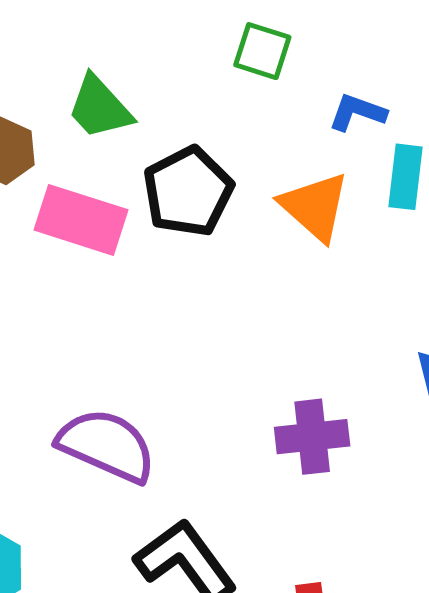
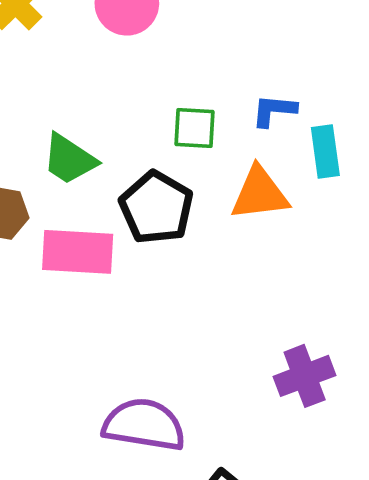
green square: (262, 51) -> (194, 128), moved
orange triangle: (315, 207) -> (260, 194), turned -34

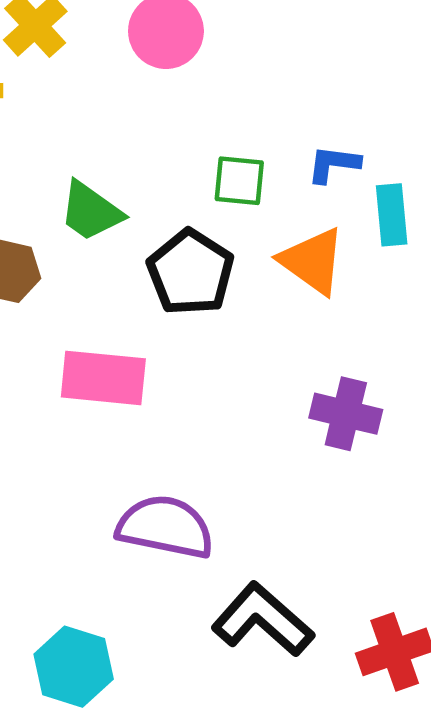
orange triangle: (260, 194) -> (312, 261), turned 40
pink rectangle: (78, 252) -> (103, 378), moved
purple cross: (305, 376) -> (346, 414), moved, turned 32

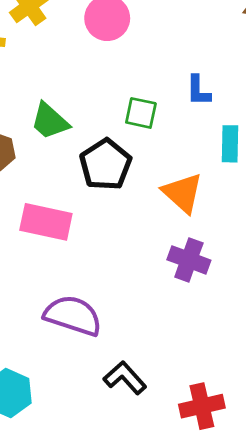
blue L-shape: (334, 164) -> (198, 91), moved, turned -104
orange triangle: (312, 261) -> (182, 193), moved
black L-shape: (263, 620) -> (125, 378), size x0.7

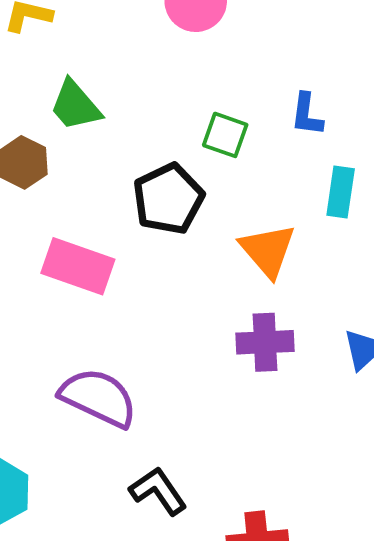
green trapezoid: (50, 121) -> (75, 106), moved
purple cross: (189, 260) -> (265, 342), turned -30

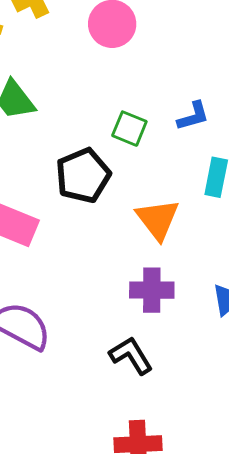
blue L-shape: (307, 114) -> (193, 116), turned -116
black L-shape: (158, 491) -> (131, 355), moved

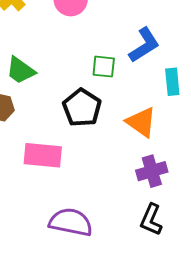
blue L-shape: (193, 116) -> (144, 45), size x1.5
black L-shape: (131, 355) -> (151, 220), turned -108

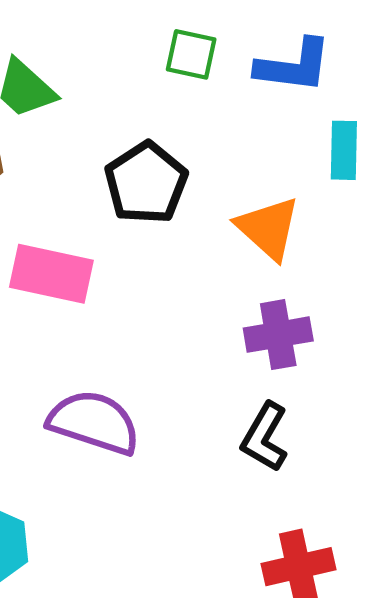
blue L-shape: (144, 45) -> (294, 66), turned 33
green square: (104, 67) -> (191, 54), moved

